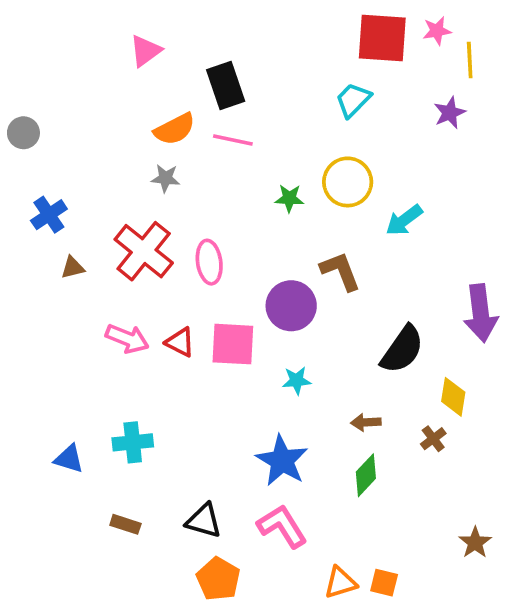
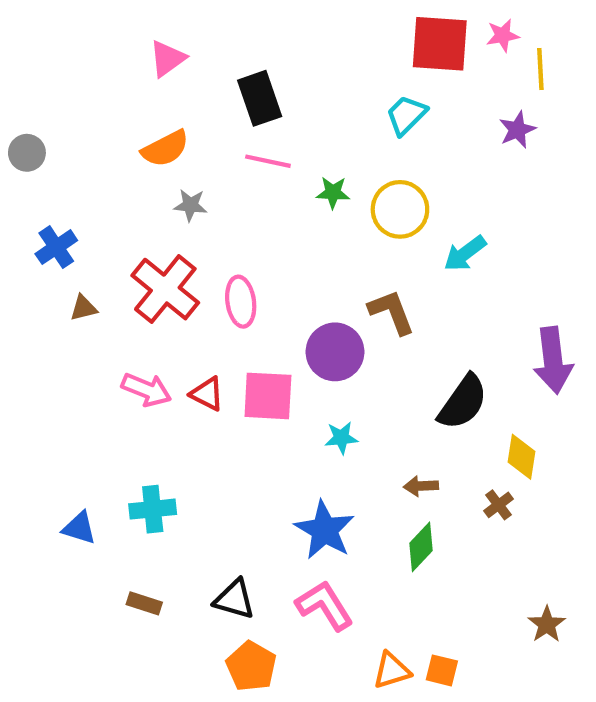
orange semicircle: (175, 129) -> (165, 149), moved
green star: (289, 198) -> (333, 193), moved

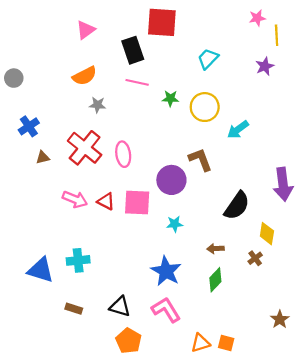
red square: (440, 44) -> (162, 22), moved
blue triangle: (79, 528) -> (41, 270), size x1.5

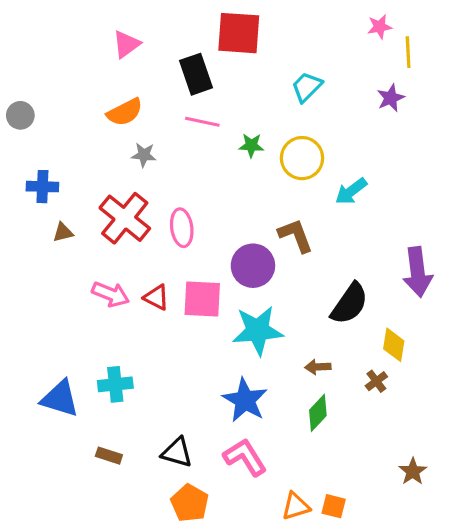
blue cross: (29, 126) -> (42, 187), turned 36
cyan star: (175, 224) -> (258, 331), size x2.0

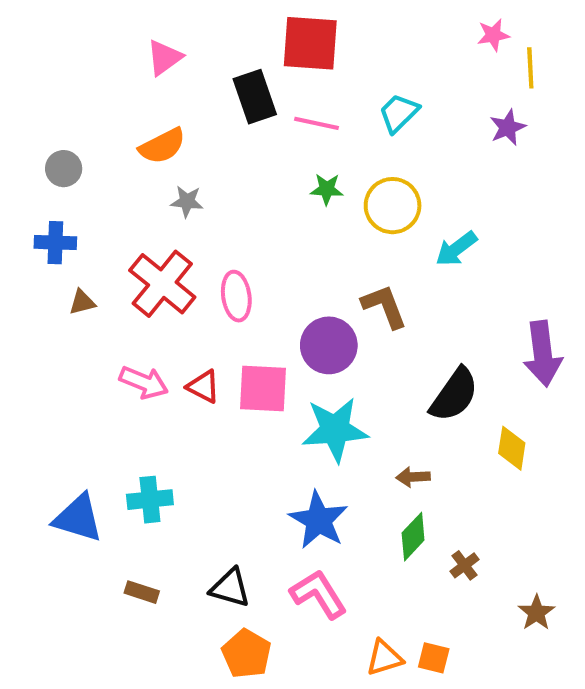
gray circle: (20, 115) -> (64, 169), moved
pink line: (202, 122) -> (316, 123), moved
brown cross: (376, 381) -> (464, 565), moved

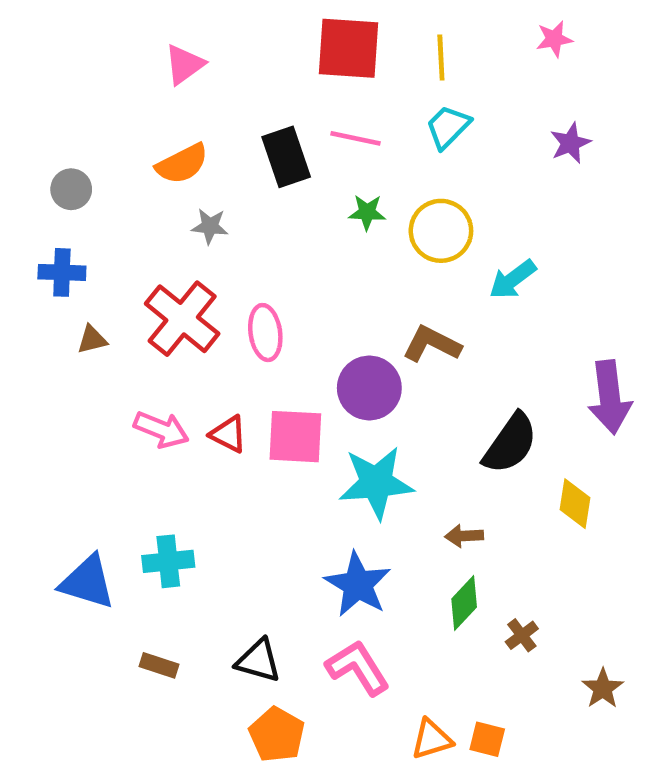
yellow line: (530, 68) -> (441, 58), moved
black rectangle: (255, 97) -> (286, 157), moved
brown L-shape: (384, 306) -> (432, 344), turned -42

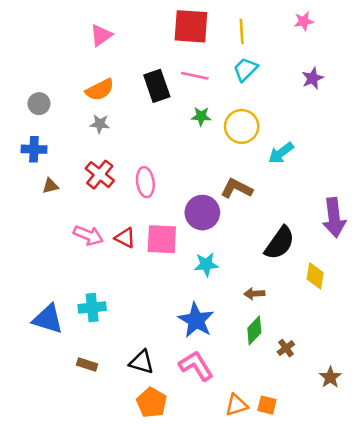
gray star: (210, 226) -> (100, 124), moved
red cross: (182, 319) -> (100, 175), size x0.7
cyan star: (376, 483) -> (206, 264), size x0.6

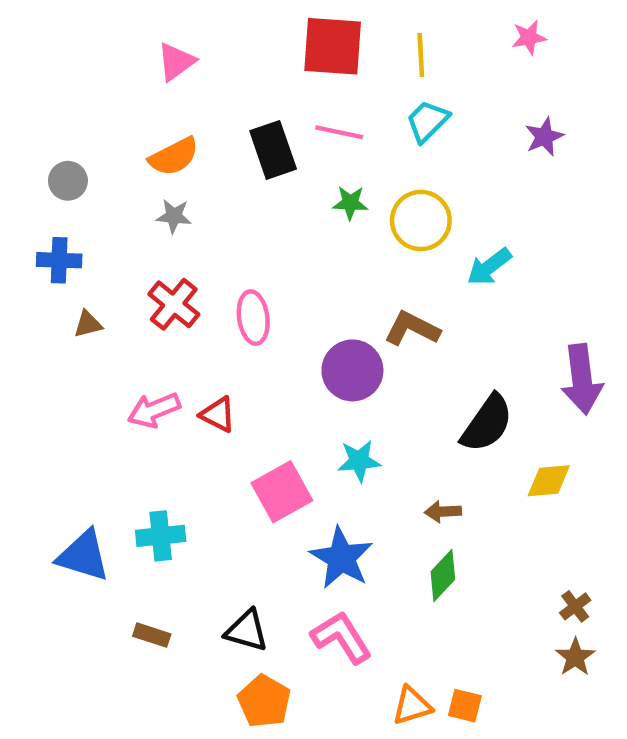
pink arrow: (88, 235) -> (154, 410), turned 136
pink square: (162, 239) -> (282, 492), moved, turned -32
yellow diamond: (315, 276) -> (549, 481), turned 76
brown cross: (286, 348) -> (575, 606), moved

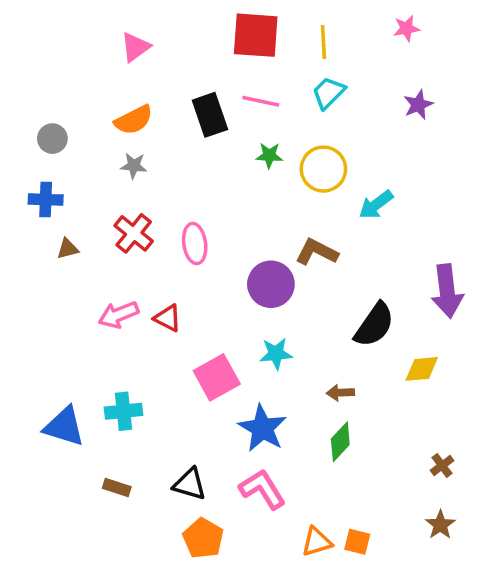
brown star: (575, 657) -> (440, 525), moved

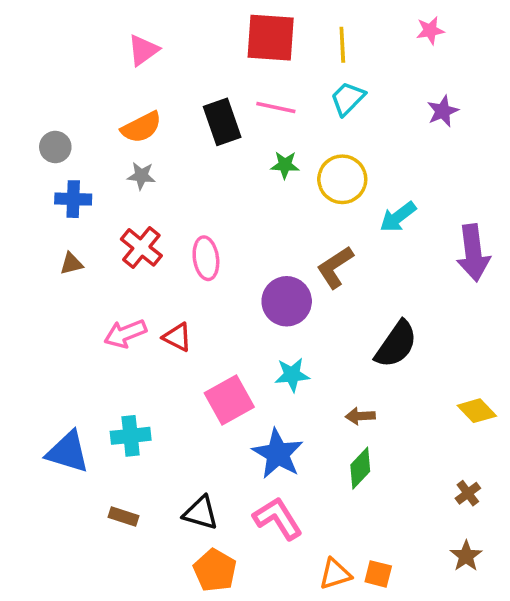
blue cross: (46, 200) -> (73, 199), moved
brown L-shape: (317, 252) -> (335, 267), turned -60
purple arrow: (447, 291) -> (473, 253), moved
yellow diamond: (422, 369) -> (477, 411), moved, turned 51

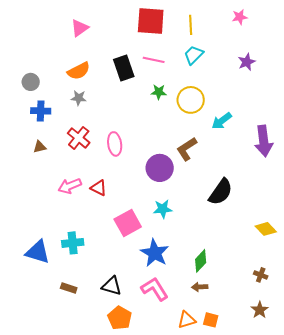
brown arrow: (360, 416) -> (200, 287), moved
brown cross: (468, 493) -> (261, 275), turned -32

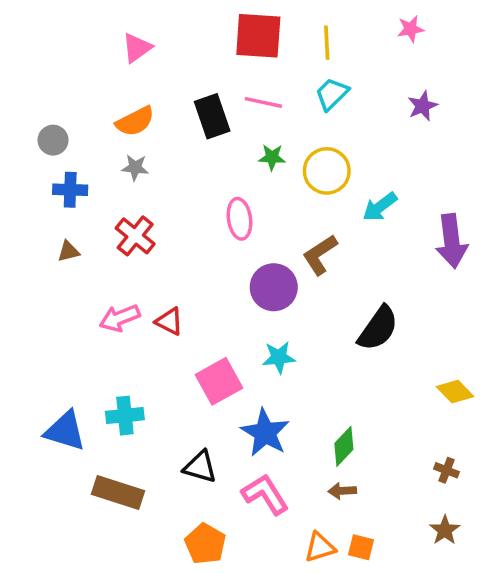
pink ellipse: (115, 144) -> (239, 219), moved
black triangle: (112, 286) -> (200, 467), moved
brown rectangle: (69, 288) -> (118, 493), size x1.8

